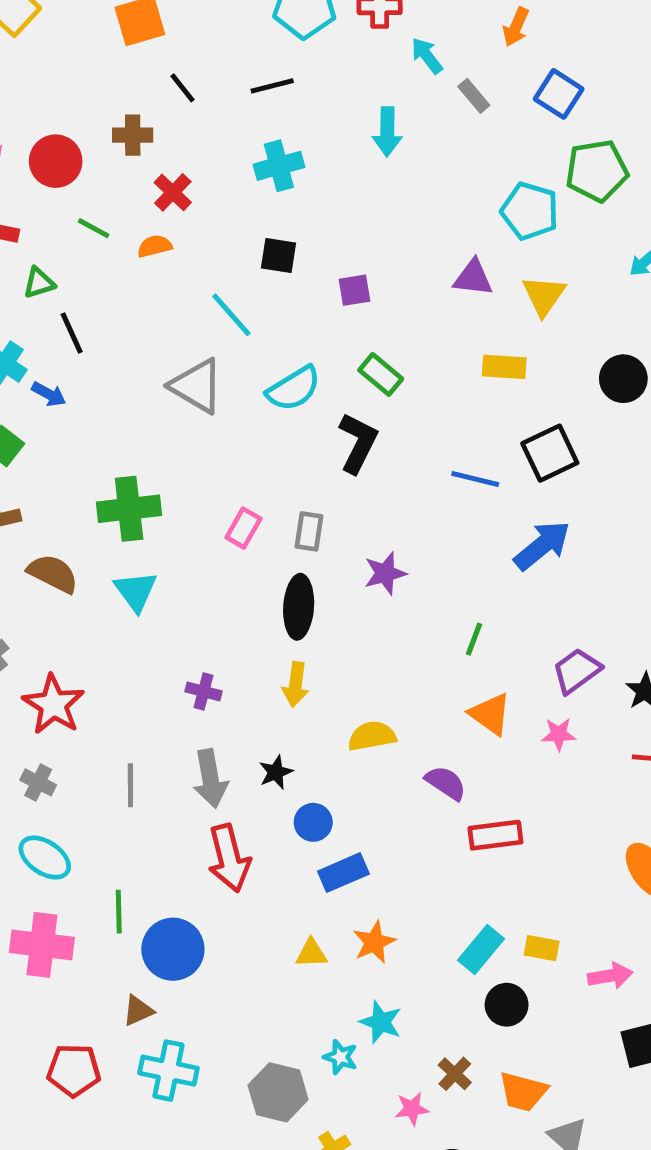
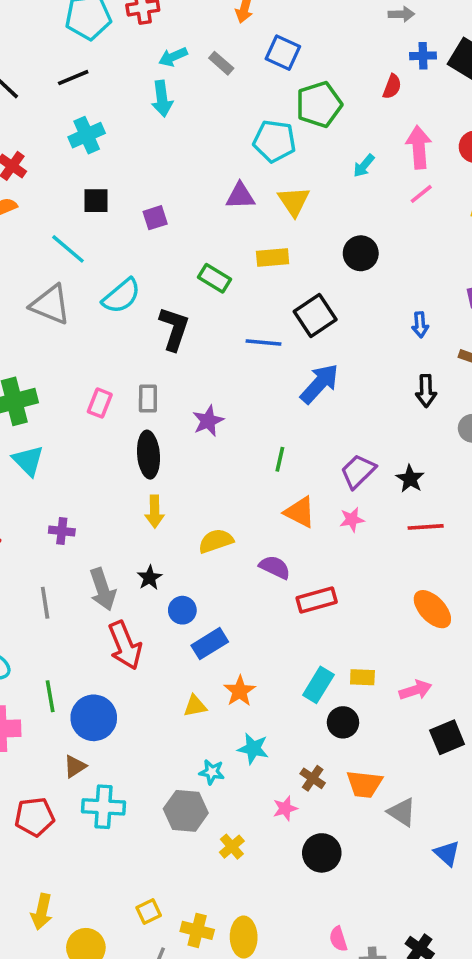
cyan arrow: (427, 56) -> (173, 57), moved, turned -68
green rectangle: (381, 374) -> (214, 278), moved
purple cross: (204, 691) -> (62, 531), moved
cyan star: (340, 1057) -> (212, 772), moved

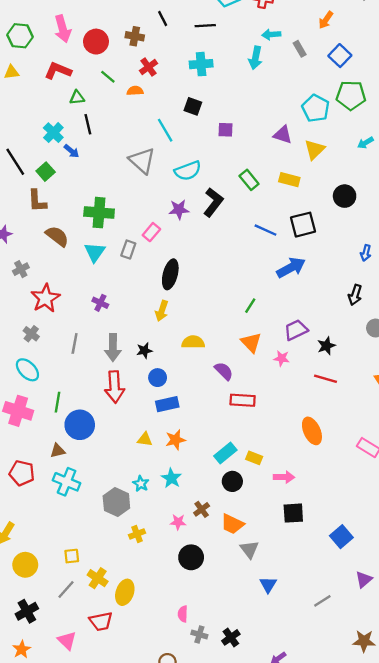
gray rectangle: (148, 398) -> (128, 249), moved
purple star: (208, 421) -> (179, 209), moved

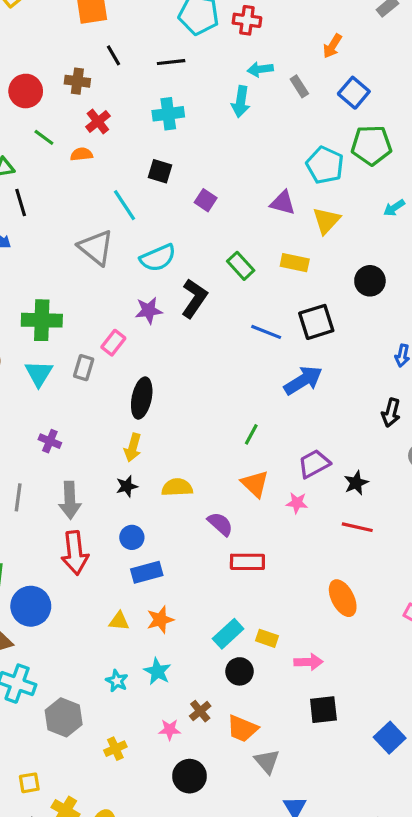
purple square: (226, 130) -> (206, 200), turned 35
black star: (144, 350) -> (127, 486), moved
gray hexagon: (116, 502) -> (64, 717), moved

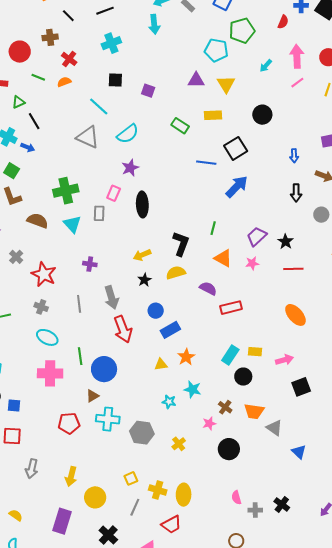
black L-shape: (194, 298) -> (181, 244), moved
black ellipse: (142, 398) -> (142, 204), moved
yellow arrow: (133, 448) -> (142, 255), turned 66

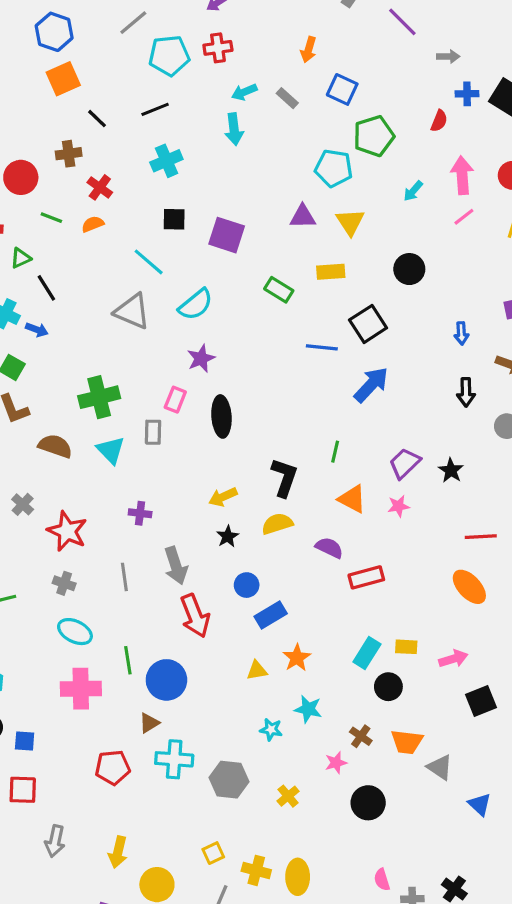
purple square: (148, 91) -> (227, 235), size x1.6
red line: (293, 269) -> (481, 537), moved

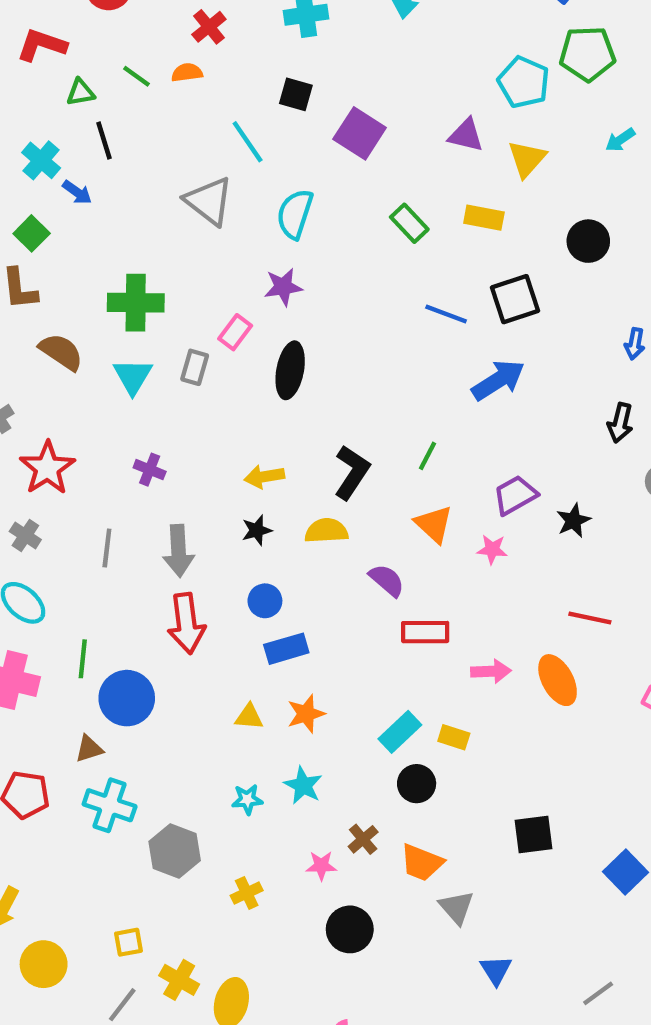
green line: (51, 218) -> (137, 76), moved
cyan semicircle: (196, 304) -> (295, 214), turned 132
pink arrow: (453, 659) -> (491, 671), moved
cyan star: (271, 729) -> (247, 799), turned -30

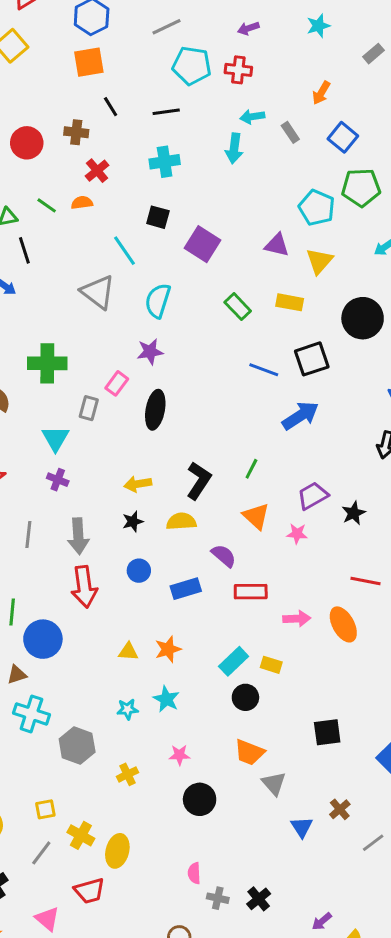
black circle: (588, 241) -> (363, 318), size x1.4
cyan triangle: (133, 376) -> (55, 438), moved
blue rectangle: (286, 649) -> (186, 589), moved
brown cross: (363, 839) -> (340, 809), moved

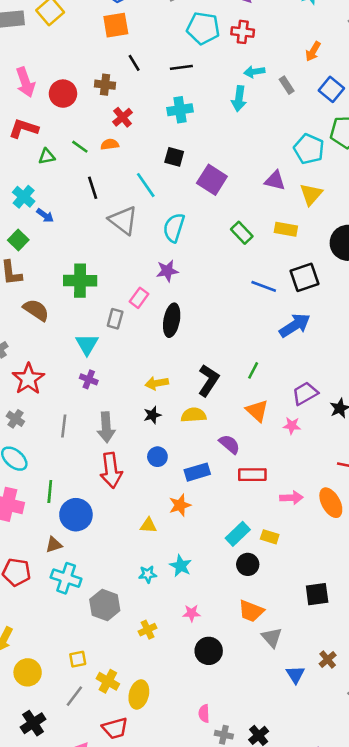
black line: (24, 250) -> (93, 188), moved
orange star: (168, 649) -> (180, 505), moved

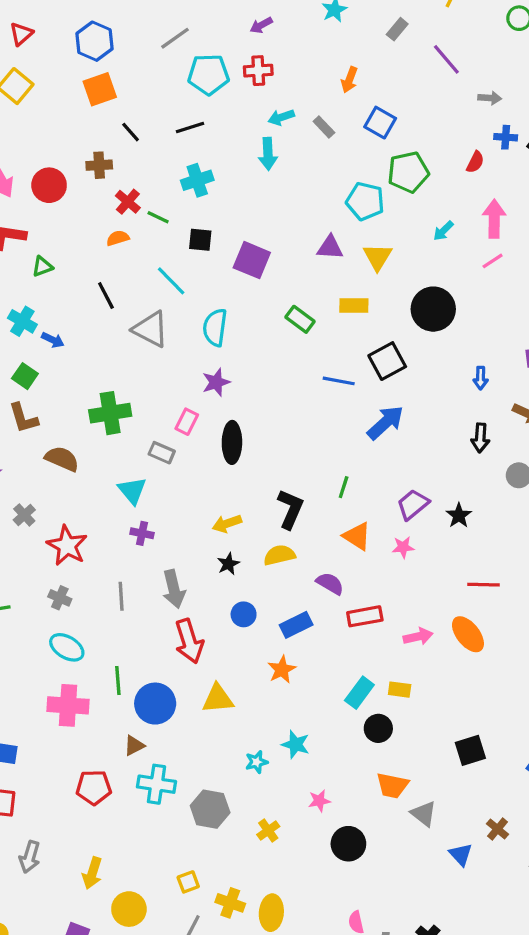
green line: (80, 147) -> (158, 217), moved
gray rectangle: (115, 319) -> (162, 453), turned -72
yellow triangle: (148, 525) -> (218, 699), moved, size x1.5

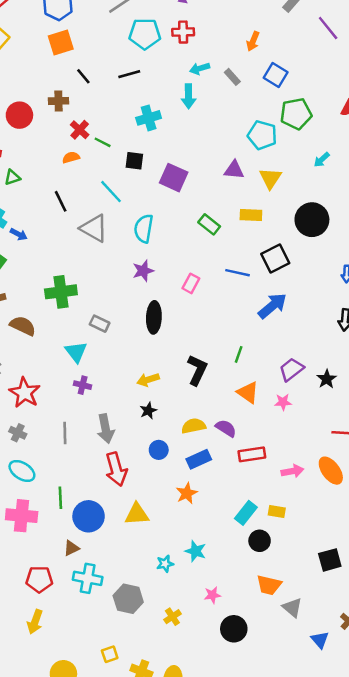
cyan cross: (197, 180) -> (149, 118), moved
pink rectangle: (187, 422) -> (191, 283), moved
yellow semicircle: (279, 555) -> (194, 426), moved
yellow arrow: (92, 873) -> (35, 622), moved

